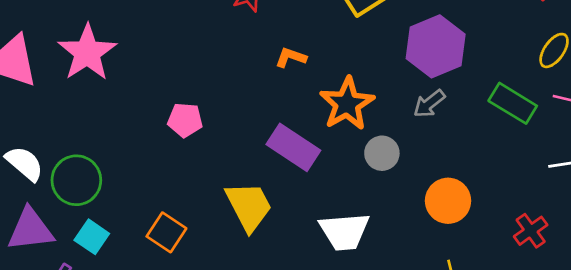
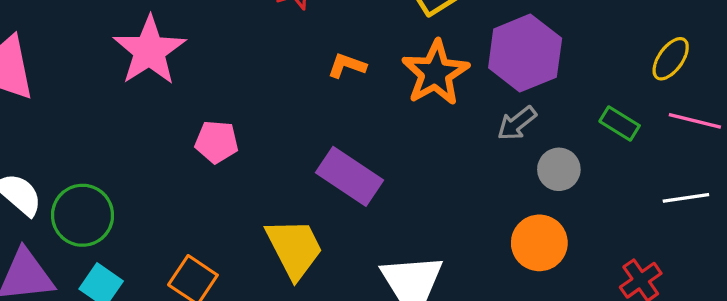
pink star: (87, 53) -> (149, 51), moved
green rectangle: (513, 103) -> (620, 123), size x0.7
orange star: (347, 104) -> (435, 73), moved
gray circle: (382, 153) -> (559, 169), moved

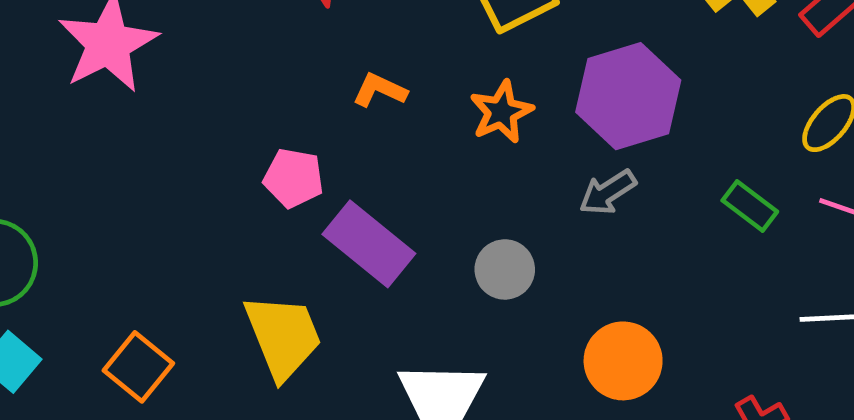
orange star: (435, 73) -> (501, 112), size x0.7
pink pentagon: (217, 142) -> (294, 178), moved
gray circle: (559, 169) -> (505, 269), moved

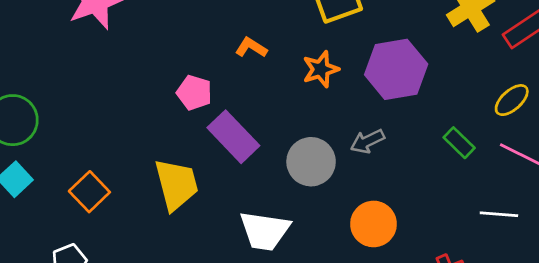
gray arrow: (608, 192) -> (367, 141), moved
gray circle: (505, 269) -> (311, 162), size x1.4

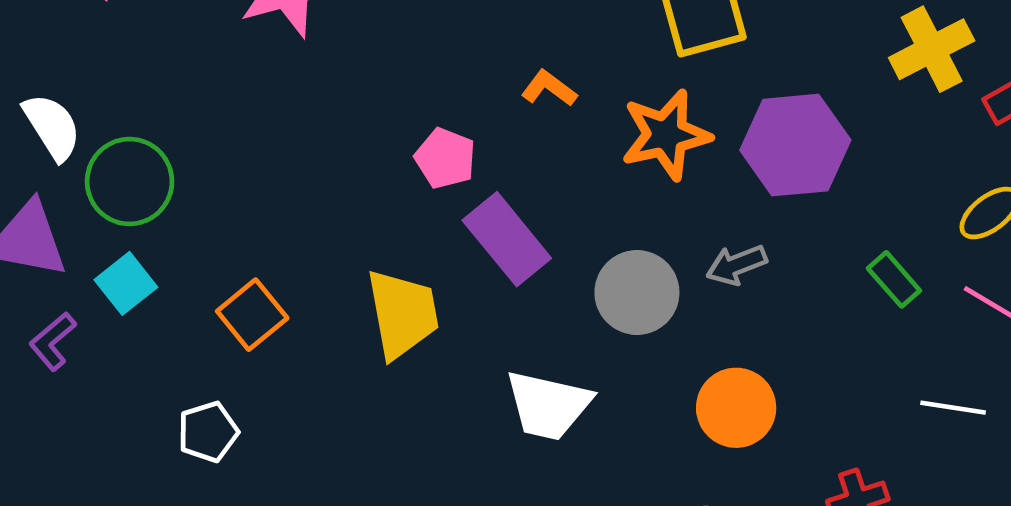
orange star: (321, 69) -> (666, 135), size x1.4

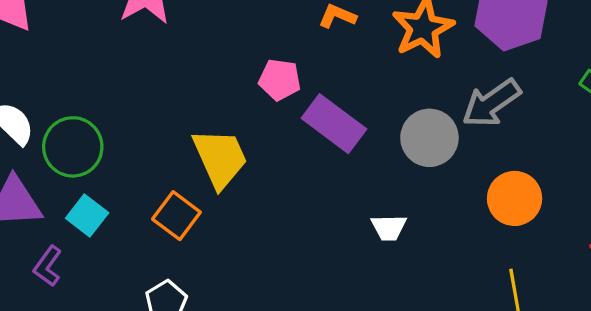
gray arrow: (737, 265) -> (491, 103), size x1.5
yellow trapezoid: (402, 314) -> (220, 158), moved
white trapezoid: (548, 405) -> (389, 228), size x0.6

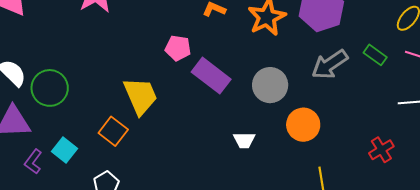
gray arrow: (491, 103) -> (330, 64), moved
orange circle: (515, 198) -> (303, 125), moved
cyan square: (87, 215) -> (64, 150), moved

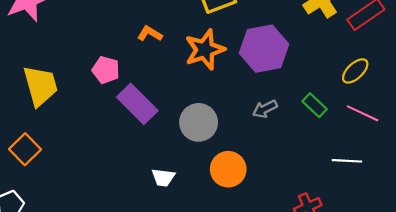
gray arrow: (330, 64) -> (265, 109), size x0.6
yellow trapezoid: (141, 96) -> (40, 86), moved

